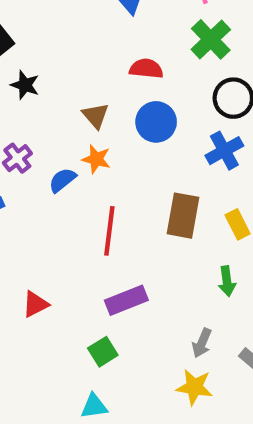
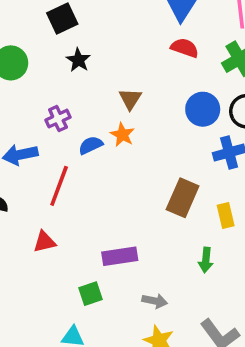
red semicircle: (146, 69) -> (185, 48), moved
blue circle: (156, 122) -> (203, 109), moved
red line: (109, 231) -> (59, 186), moved
gray arrow: (202, 343) -> (155, 301), moved, turned -115

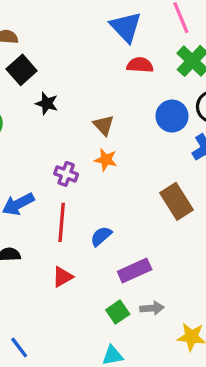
purple cross: (58, 119) -> (66, 174), moved, turned -30
blue semicircle: (91, 145) -> (101, 236), moved
brown rectangle: (183, 198) -> (176, 201), turned -40
gray arrow: (155, 301) -> (152, 308), moved

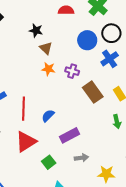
black star: (47, 103) -> (36, 30), moved
purple cross: (66, 174) -> (72, 71), moved
red triangle: (63, 277) -> (26, 142), size x1.6
green square: (118, 312) -> (49, 162), moved

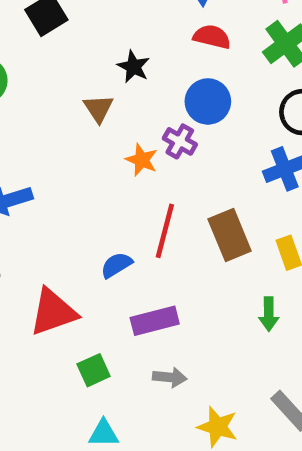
blue circle: (87, 40) -> (208, 101), moved
brown triangle: (46, 48) -> (98, 108), moved
purple cross: (72, 71) -> (180, 141), moved
red line: (24, 109) -> (165, 231), moved

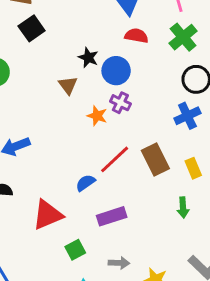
blue circle: (208, 101) -> (116, 71), moved
red line: (165, 231) -> (115, 159), turned 36
gray arrow: (170, 377) -> (119, 263), moved

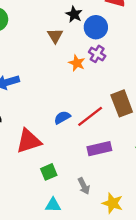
red line: (115, 159) -> (90, 116), moved
purple rectangle: (112, 216) -> (99, 149), moved
gray arrow: (119, 263) -> (84, 186), turned 56

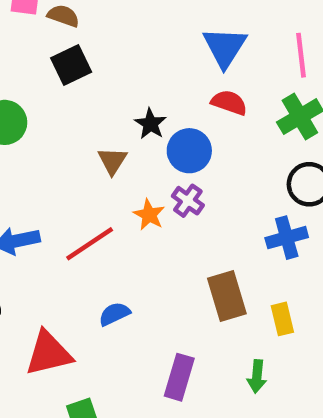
red line: (90, 116) -> (90, 244), moved
purple rectangle: (99, 149) -> (179, 377), turned -65

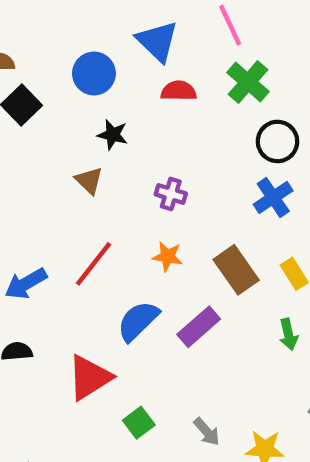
blue circle: (189, 151) -> (94, 73), moved
orange star: (149, 215) -> (168, 256), moved
blue semicircle: (114, 314) -> (138, 321), size x1.5
purple rectangle: (179, 377) -> (199, 327), moved, turned 51

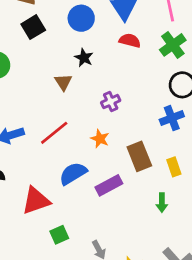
purple cross: (171, 194) -> (111, 102), turned 36

